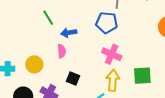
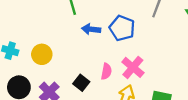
blue pentagon: (107, 23) -> (122, 28), moved
pink semicircle: (62, 51) -> (106, 71), moved

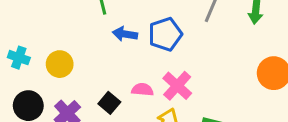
blue pentagon: (122, 28) -> (165, 34), turned 30
pink semicircle: (106, 71) -> (142, 90), turned -98

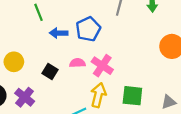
pink semicircle: (142, 90) -> (77, 63), moved
black square: (109, 103) -> (50, 72), moved

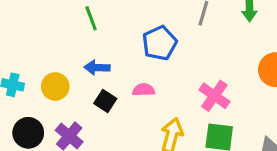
blue arrow: (59, 33) -> (97, 68), moved
pink cross: (102, 66) -> (214, 96), moved

